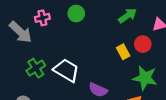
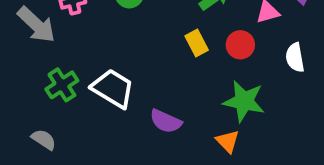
yellow rectangle: (123, 52) -> (197, 43), moved

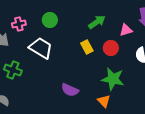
green cross: (62, 85) -> (13, 70), turned -36
white trapezoid: (113, 88) -> (41, 48), moved

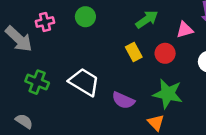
white trapezoid: (41, 48) -> (84, 82), moved
purple semicircle: (70, 90) -> (123, 100), moved

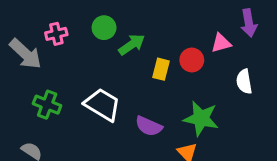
green arrow: (147, 19) -> (132, 45), moved
yellow rectangle: (134, 52) -> (161, 69), turned 42
red circle: (165, 53) -> (192, 60), moved

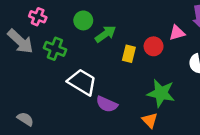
pink cross: (56, 34) -> (38, 17), moved, turned 35
green cross: (47, 105) -> (55, 49), moved
purple semicircle: (149, 126) -> (107, 104), moved

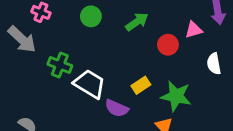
green arrow: (105, 34) -> (137, 22), moved
green cross: (55, 49) -> (60, 65), moved
yellow rectangle: (129, 54) -> (141, 85), moved, turned 42

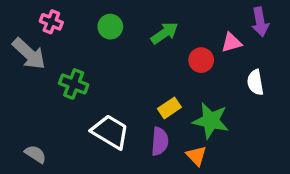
white trapezoid: (90, 84) -> (110, 132), moved
purple semicircle: (117, 108) -> (160, 141), moved, turned -110

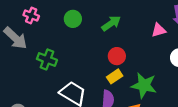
red circle: (201, 60) -> (117, 56), moved

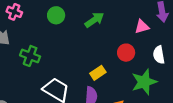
red circle: (117, 56) -> (126, 53), moved
green star: (144, 85) -> (144, 82), moved, turned -30

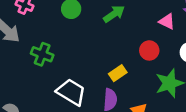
pink triangle: (142, 27) -> (167, 21), turned 42

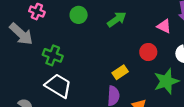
white trapezoid: (71, 92) -> (58, 86), moved

